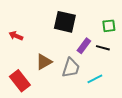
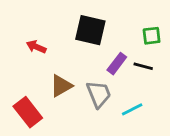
red arrow: (16, 36) -> (36, 47), moved
gray trapezoid: (71, 68) -> (99, 94), turned -40

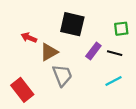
brown triangle: (61, 86) -> (49, 52), moved
gray trapezoid: (99, 94) -> (62, 75), moved
cyan line: (132, 109) -> (113, 81), moved

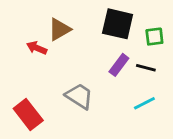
black square: (72, 24) -> (118, 24), moved
brown triangle: (49, 52) -> (59, 29), moved
gray trapezoid: (62, 75) -> (79, 96), turned -35

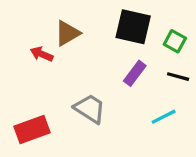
green square: (154, 37) -> (175, 41), turned 36
black line: (146, 68) -> (178, 77), moved
red rectangle: (28, 115) -> (32, 130), turned -72

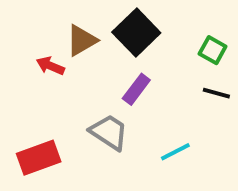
black square: (133, 27) -> (136, 33), moved, turned 33
purple rectangle: (135, 73) -> (136, 89), moved
cyan line: (164, 117) -> (175, 152), moved

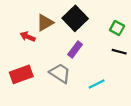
red rectangle: (39, 158) -> (21, 74), moved

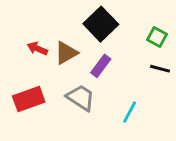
brown triangle: (45, 23) -> (66, 53), moved
cyan line: (97, 84) -> (130, 112), turned -35

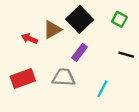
green square: (157, 37) -> (119, 19), moved
brown triangle: (66, 53) -> (52, 30), moved
gray trapezoid: (81, 98) -> (64, 77), turned -30

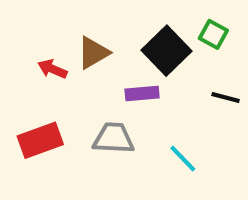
black square: (80, 19) -> (166, 51), moved
purple rectangle: (80, 52) -> (142, 93), turned 48
cyan line: (102, 89) -> (183, 159), turned -72

